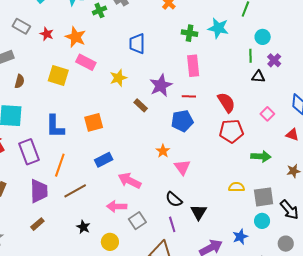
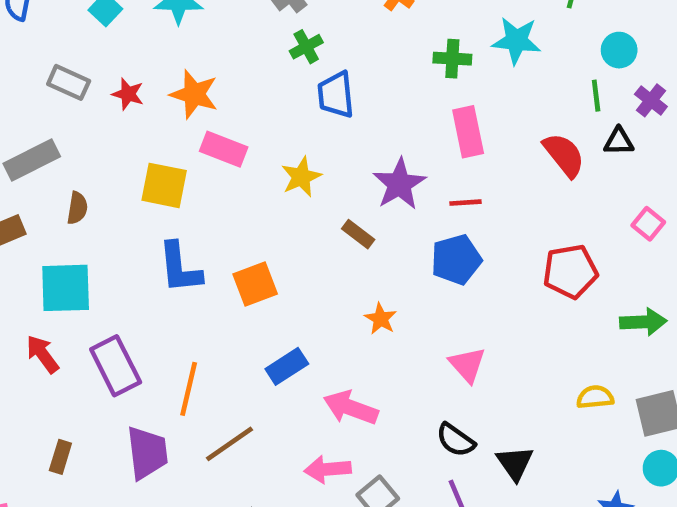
green cross: (99, 10) -> (306, 47), moved
red semicircle: (226, 102) -> (564, 155), moved
blue L-shape: (55, 126) -> (180, 268), moved
orange star: (163, 151) -> (381, 319), moved

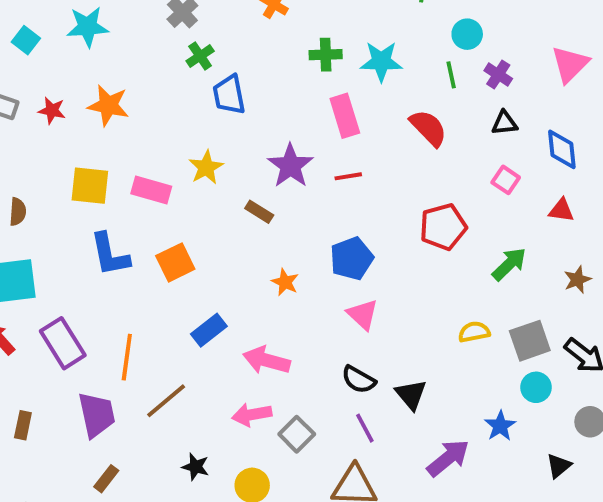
cyan star: (516, 41) -> (381, 61), moved
black triangle: (619, 141) -> (505, 123), moved
pink rectangle: (224, 149) -> (151, 190), moved
blue pentagon: (456, 260) -> (352, 258), moved
green arrow: (643, 322) -> (509, 264), turned -36

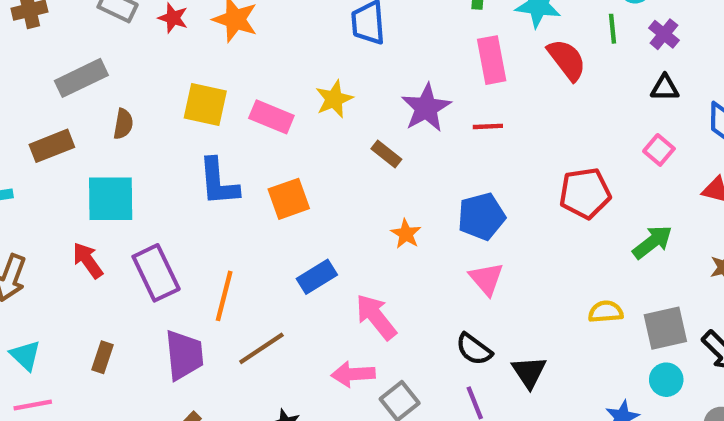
red semicircle: (428, 128) -> (567, 60), moved
pink arrow: (267, 360) -> (376, 317), turned 30

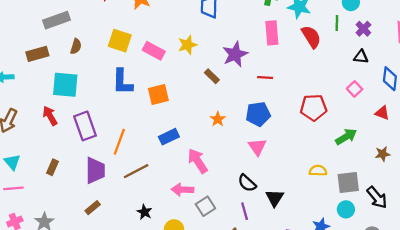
red line: (488, 126) -> (265, 77), moved

